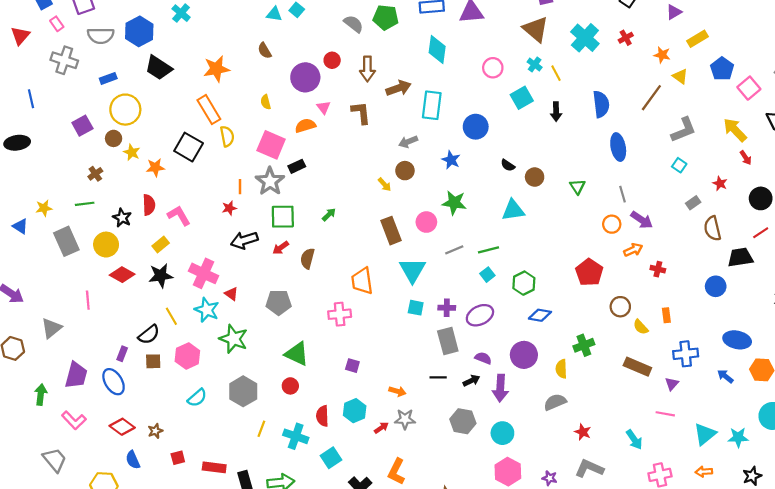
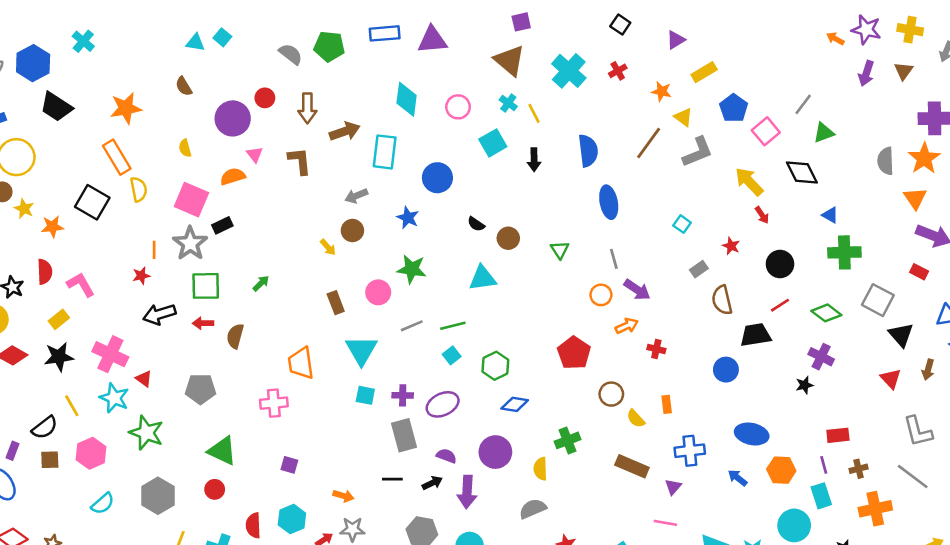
cyan diamond: (437, 50) -> (407, 99), moved
gray L-shape: (684, 130) -> (698, 152), moved
brown rectangle: (391, 231) -> (336, 303), size x0.7
red arrow: (281, 248) -> (203, 323), turned 35

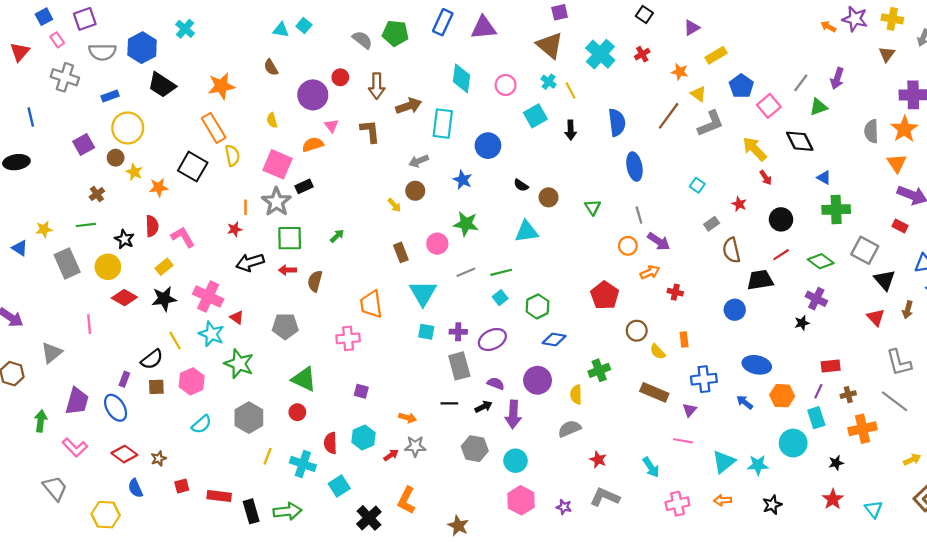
blue rectangle: (385, 33) -> (443, 22), turned -60
purple arrow: (866, 73) -> (837, 78), moved
purple line: (824, 465) -> (818, 391), turned 40

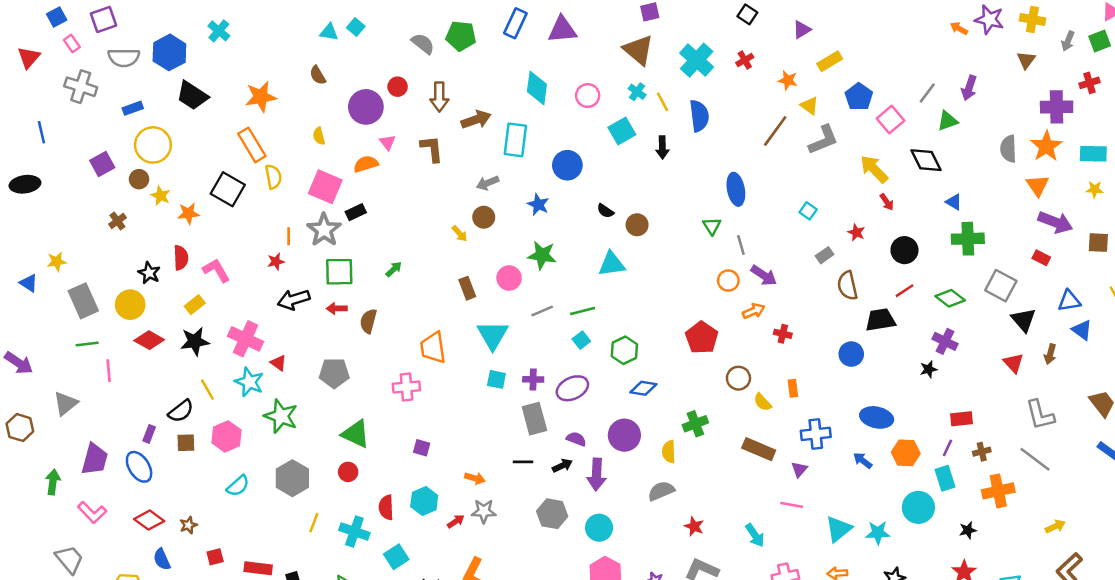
blue semicircle: (617, 122) -> (699, 116), moved
green triangle: (593, 207) -> (712, 226), moved
green line: (86, 225) -> (87, 344), moved

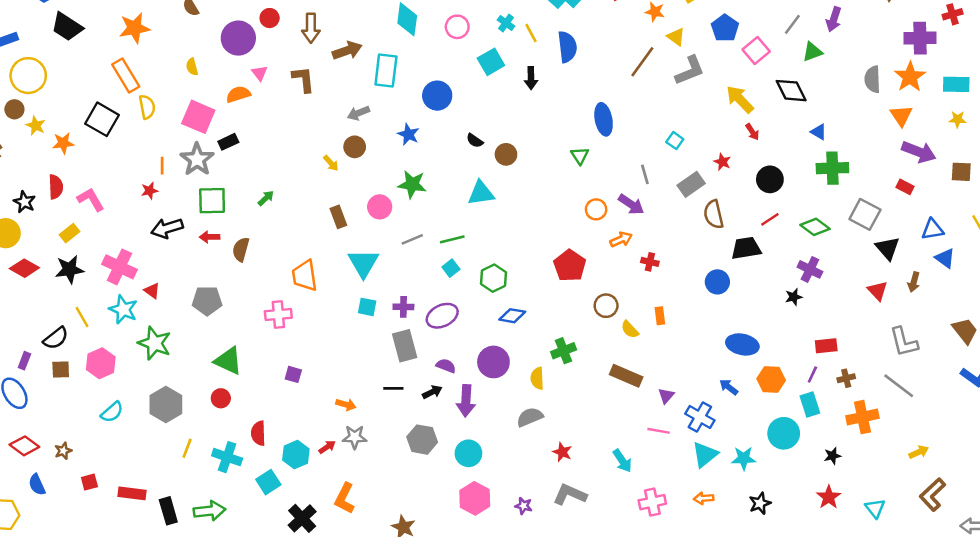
gray line: (741, 245) -> (645, 174), moved
gray rectangle: (825, 255) -> (691, 184), size x1.5
blue cross: (816, 434) -> (700, 417), moved, turned 36
cyan hexagon: (424, 501) -> (296, 455), moved

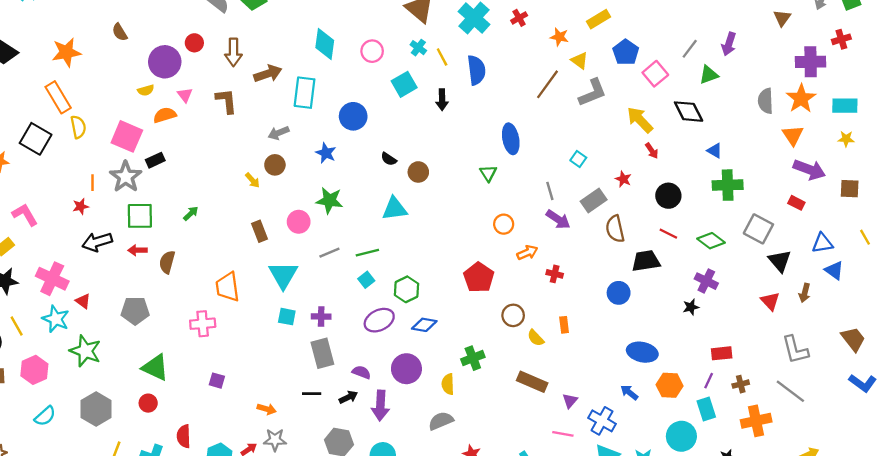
yellow semicircle: (192, 67) -> (146, 90), moved, turned -91
purple arrow: (631, 204) -> (558, 219), moved
red line: (770, 219) -> (668, 234), turned 60
purple ellipse: (442, 316) -> (379, 320), moved

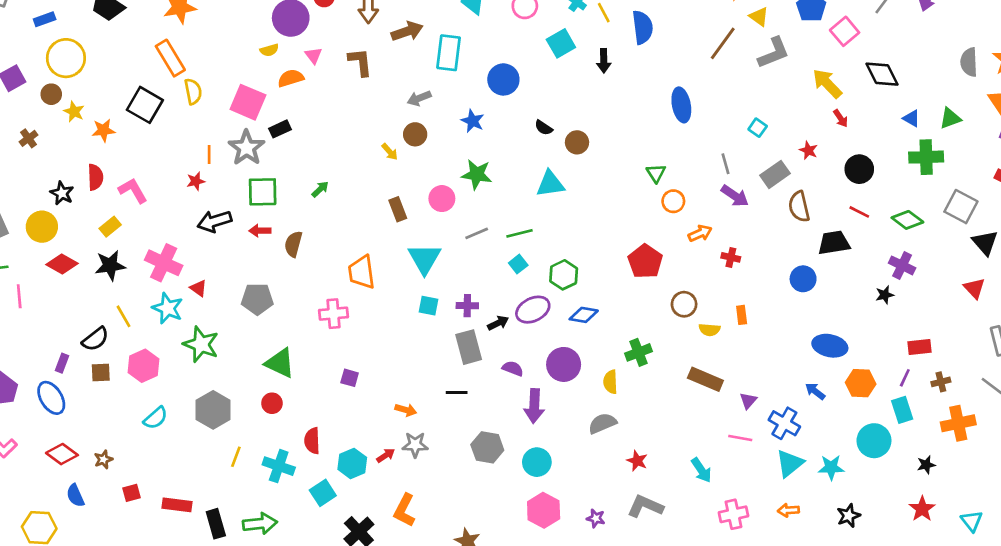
green triangle: (709, 75) -> (950, 118), moved
green triangle: (488, 173) -> (656, 173), moved
yellow semicircle: (536, 338) -> (709, 330), turned -42
black arrow: (348, 397) -> (498, 323), moved

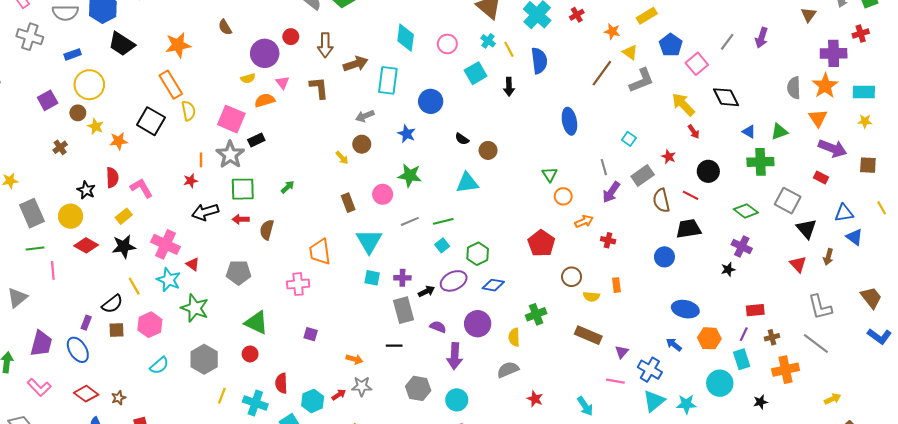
purple arrow: (735, 196) -> (611, 192), turned 90
red line: (859, 212) -> (691, 195), moved

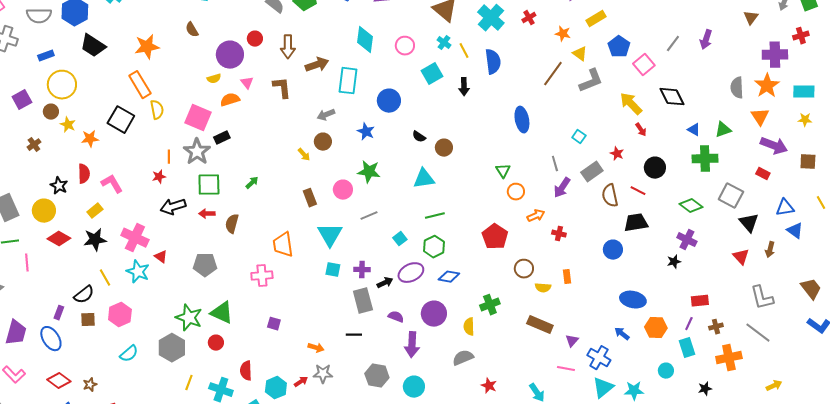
green line: (443, 221) -> (435, 216), moved
green star: (195, 308) -> (189, 318), moved
cyan circle: (720, 383) -> (666, 371), size x0.6

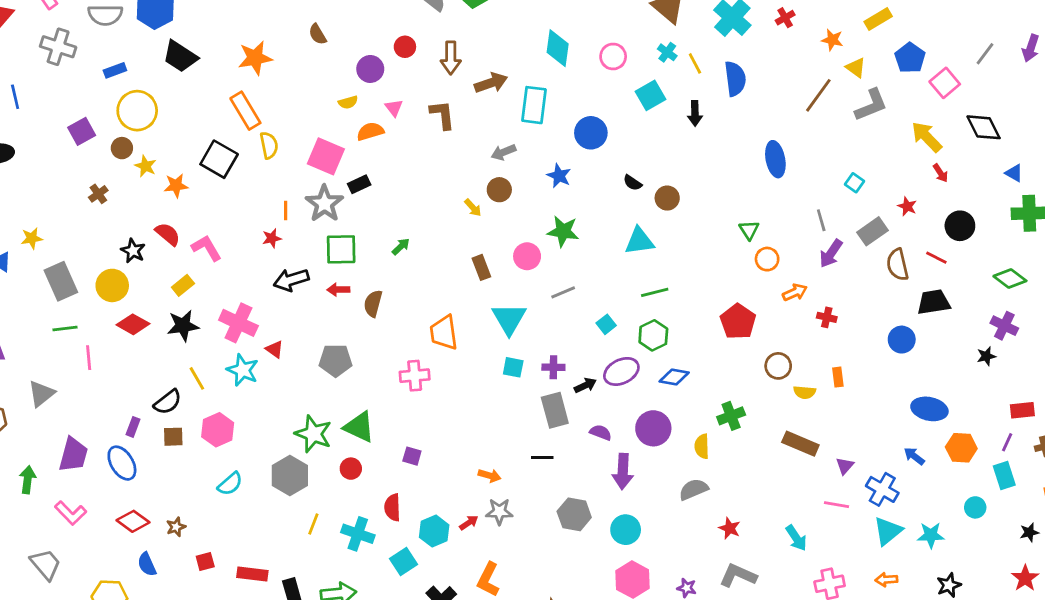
purple circle: (230, 55) -> (370, 69), size x0.7
red semicircle: (84, 174) -> (168, 234), turned -48
purple square: (274, 324) -> (412, 456), moved

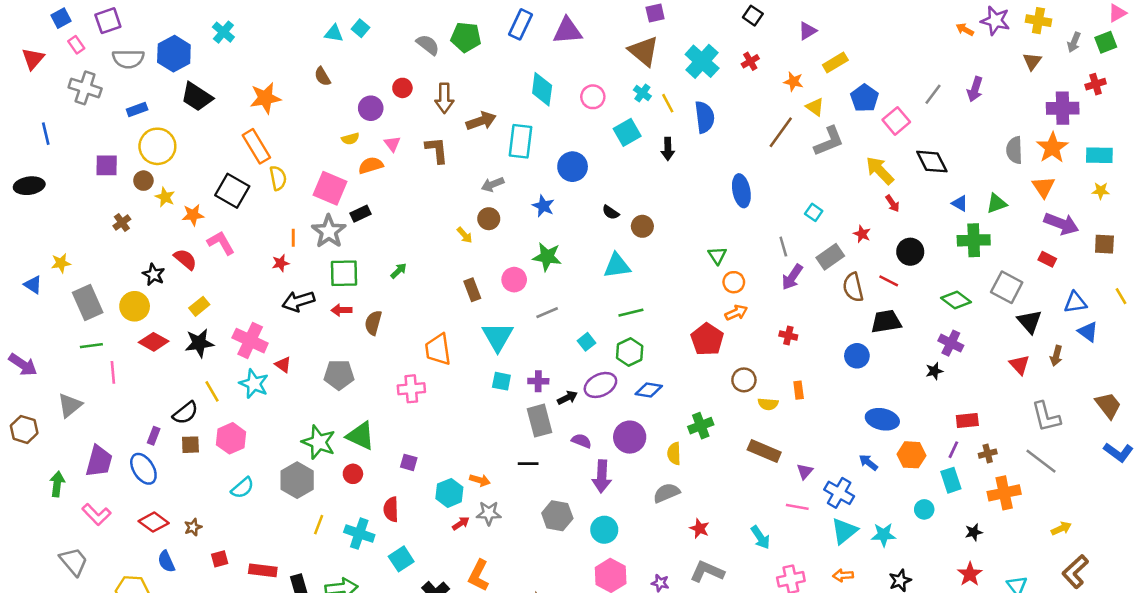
purple square: (82, 131) -> (107, 165), turned 30
pink L-shape: (207, 248) -> (221, 243), moved
orange arrow: (795, 292) -> (736, 313), moved
cyan hexagon: (434, 531) -> (449, 493), moved

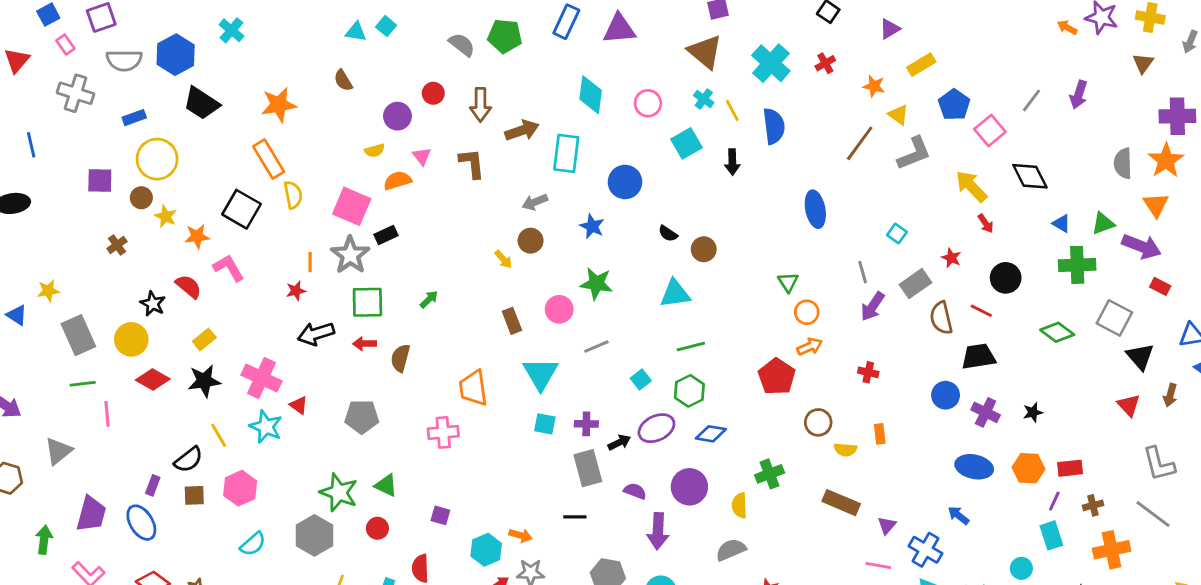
purple arrow: (1061, 224) -> (1142, 246), moved
purple cross: (951, 343) -> (986, 412), moved
green triangle: (361, 436) -> (386, 485), size x0.7
orange hexagon: (911, 455) -> (1029, 468), moved

